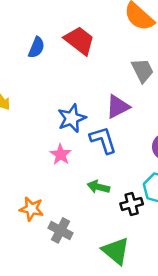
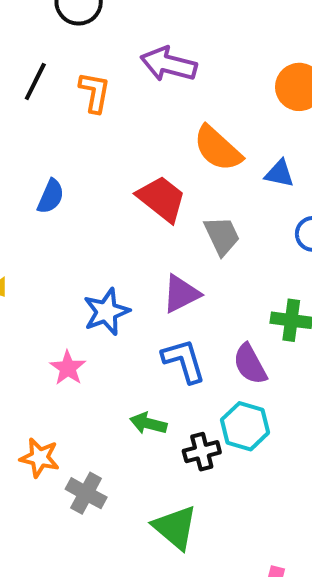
red trapezoid: (79, 41) -> (161, 199), moved
blue L-shape: (103, 140) -> (184, 361), moved
pink star: (61, 154) -> (68, 368), moved

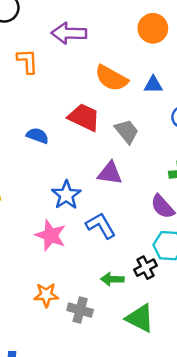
blue semicircle: (51, 196) -> (37, 136), moved, turned -80
purple triangle: (181, 294) -> (110, 173), turned 48
blue L-shape: (184, 361) -> (101, 226), moved
pink star: (68, 368) -> (51, 235), size x1.4
green arrow: (148, 423) -> (112, 279), moved

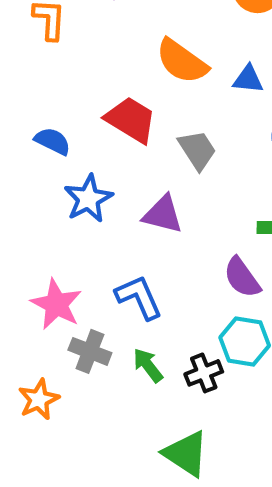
blue star: (66, 195) -> (88, 199), moved
green arrow: (112, 279) -> (148, 365), moved, turned 45
orange star: (46, 295) -> (39, 399), turned -30
gray cross: (80, 310) -> (90, 351), moved

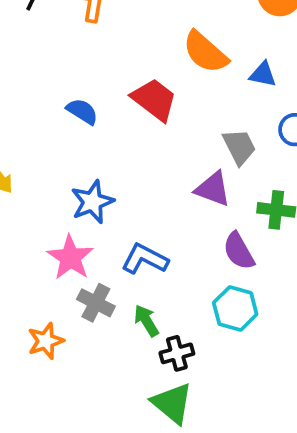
gray trapezoid: (197, 150) -> (239, 147), moved
blue star: (88, 199) -> (92, 202), moved
purple triangle: (163, 214) -> (213, 189), moved
blue L-shape: (139, 297) -> (145, 259), turned -45
black cross: (204, 373) -> (177, 353), moved

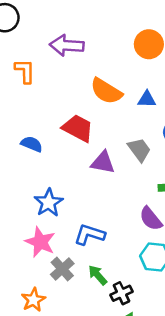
purple triangle: (213, 189) -> (103, 162), moved
gray cross: (96, 303) -> (62, 269), turned 30

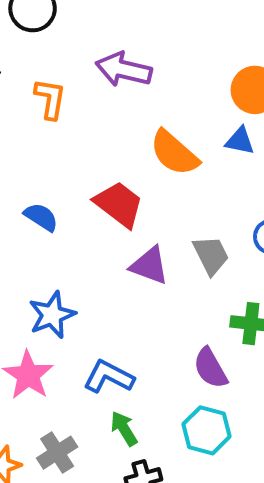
blue triangle: (147, 99) -> (240, 141), moved
gray cross: (62, 269) -> (57, 453), moved
green arrow: (98, 275) -> (124, 429), moved

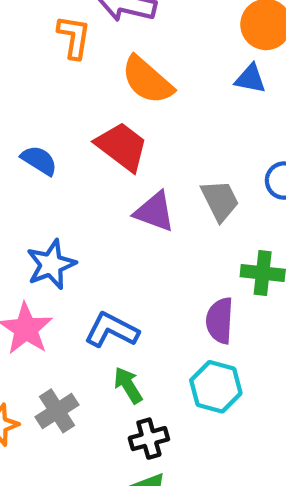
orange L-shape: (50, 99) -> (74, 37), moved
orange semicircle: (174, 153) -> (147, 80), moved
purple semicircle: (210, 368) -> (220, 321), turned 33

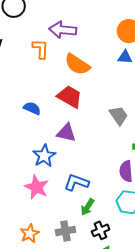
purple triangle: (155, 212) -> (66, 133), moved
green arrow: (128, 385) -> (87, 207), turned -108
gray cross: (57, 411) -> (66, 231), moved, turned 30

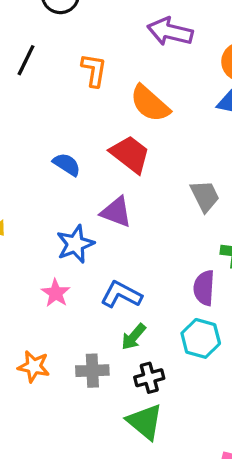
purple arrow: (63, 30) -> (170, 32), moved
pink star: (37, 187) -> (56, 293), size x0.7
orange star: (30, 234) -> (34, 366), turned 30

